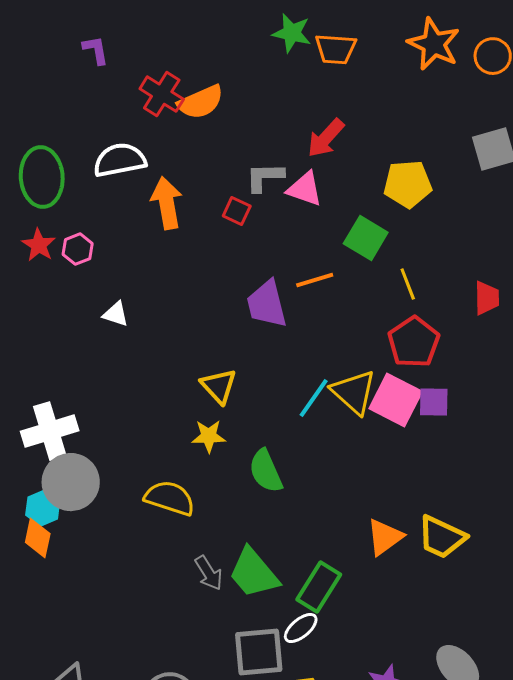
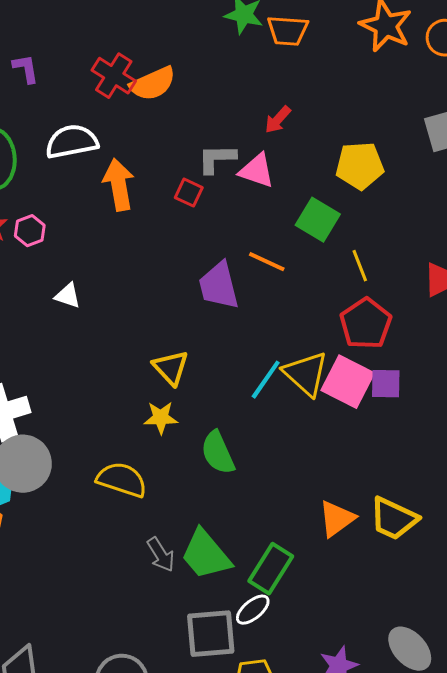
purple L-shape: (96, 50) -> (26, 69), moved
red arrow: (326, 138) -> (278, 120), size x0.7
orange line: (315, 280) -> (267, 262), turned 42

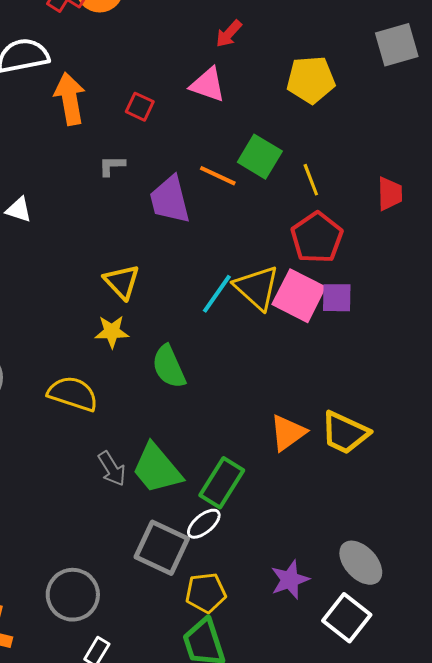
gray L-shape: (217, 159) -> (112, 166), moved, size x0.7
green square: (318, 220) -> (260, 157), moved
gray square: (211, 634) -> (162, 548), turned 30

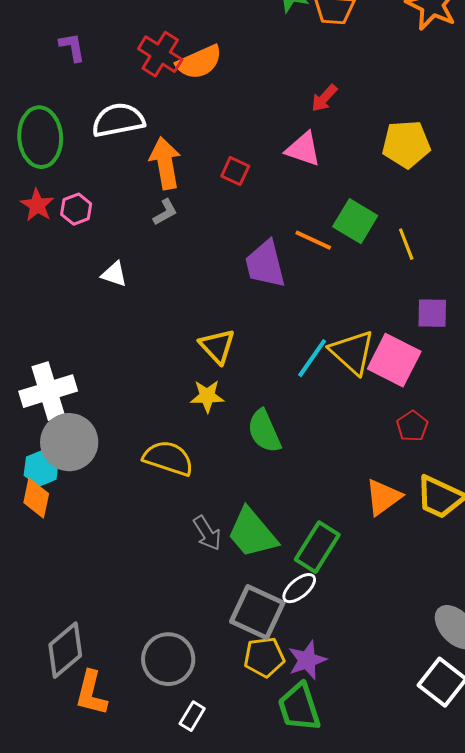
gray L-shape: (112, 166) -> (165, 212), moved, turned 152
red pentagon: (317, 238) -> (412, 426), moved, size x0.6
purple square: (337, 298) -> (432, 313), moved
purple star: (290, 580) -> (307, 660), moved
yellow pentagon: (206, 593) -> (264, 657), moved

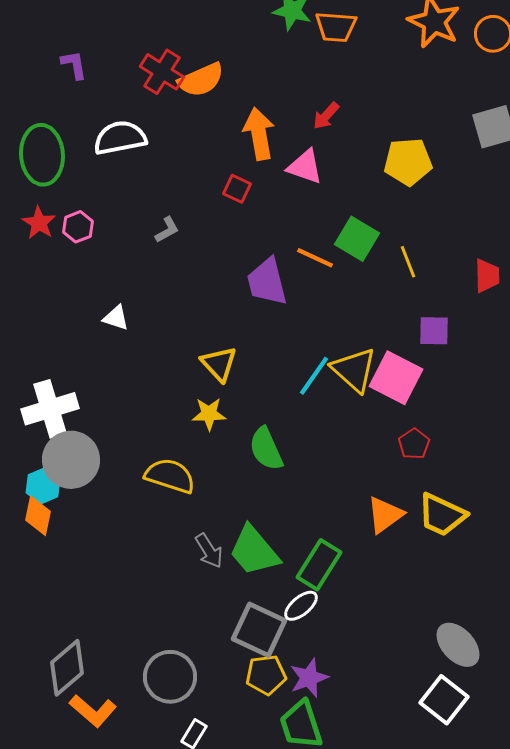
orange arrow: (165, 163) -> (259, 134), moved
white triangle: (114, 274) -> (116, 318), moved
orange L-shape: (91, 693) -> (93, 711), turned -63

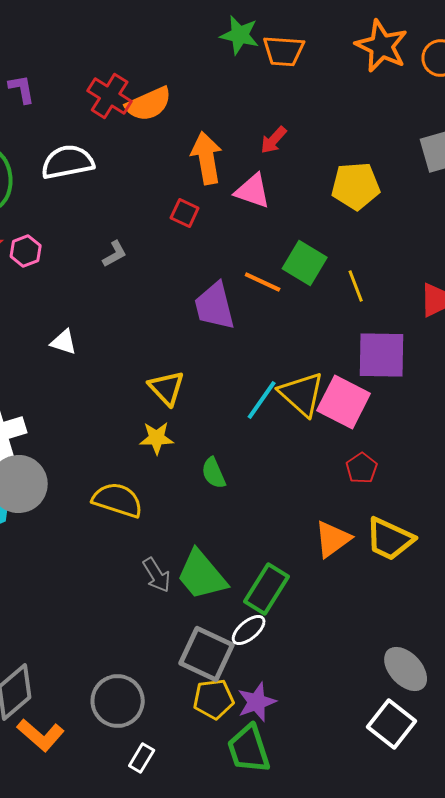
purple square: (434, 331) -> (382, 355), size x1.6
green semicircle: (266, 449) -> (214, 473), size x0.7

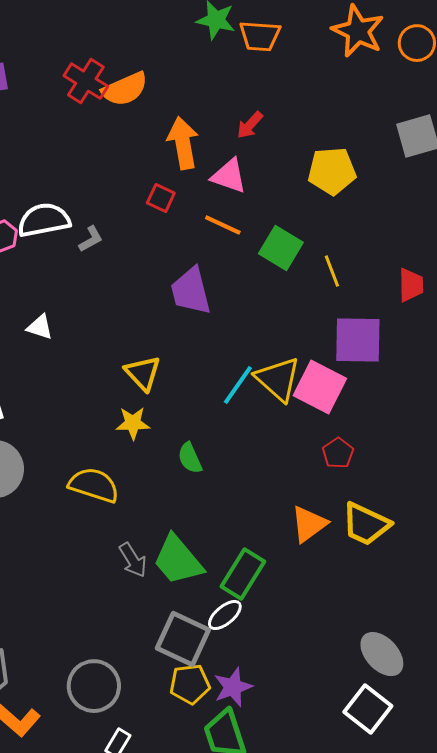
white semicircle: (68, 162) -> (44, 220), moved
orange line: (263, 282) -> (223, 225), moved

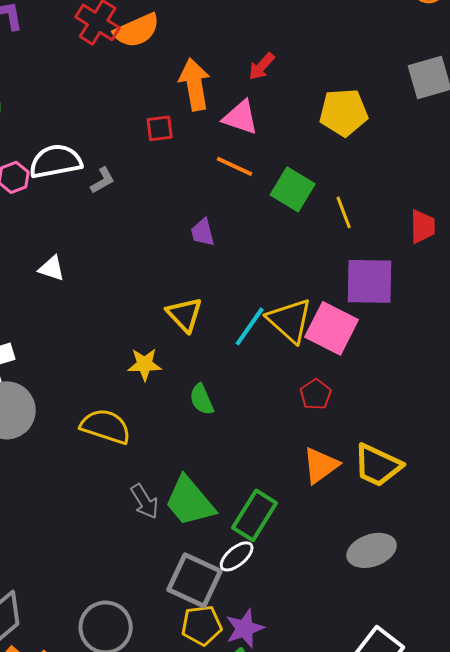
red square: (161, 198) -> (160, 128), moved, turned -32
purple trapezoid: (191, 291) -> (203, 232), size x0.6
yellow triangle: (143, 373) -> (185, 314), moved
red pentagon: (338, 453) -> (316, 394), moved
gray ellipse: (382, 654) -> (372, 550), moved, turned -66

